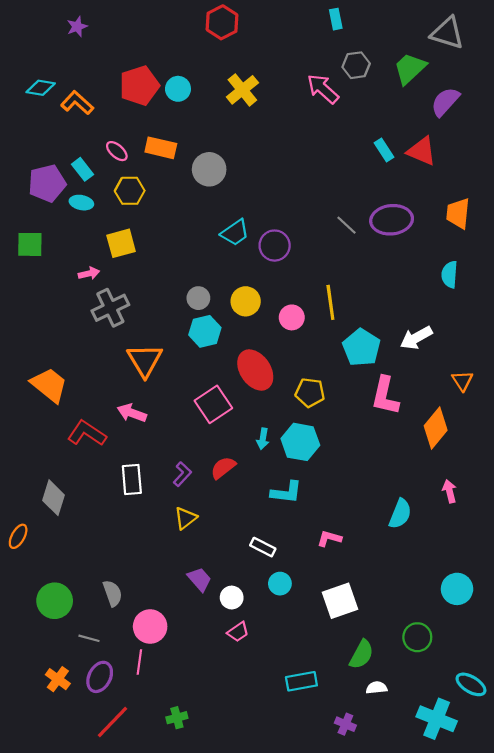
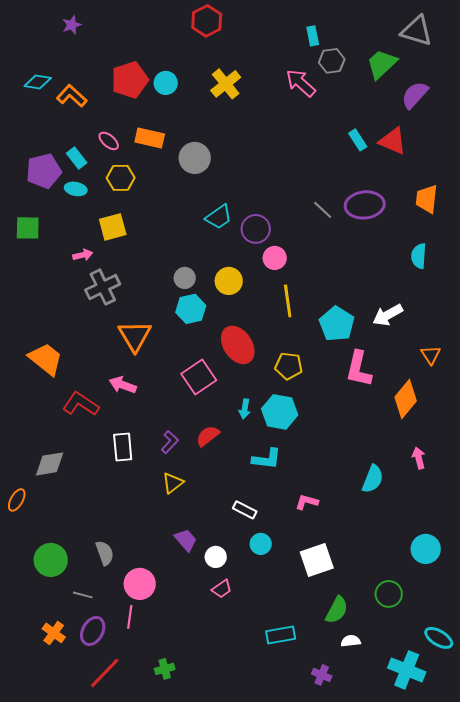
cyan rectangle: (336, 19) -> (313, 36), moved
yellow line: (330, 302) -> (288, 301), moved
pink circle: (292, 317) -> (275, 258), moved
gray diamond: (54, 498) -> (50, 464), turned 64

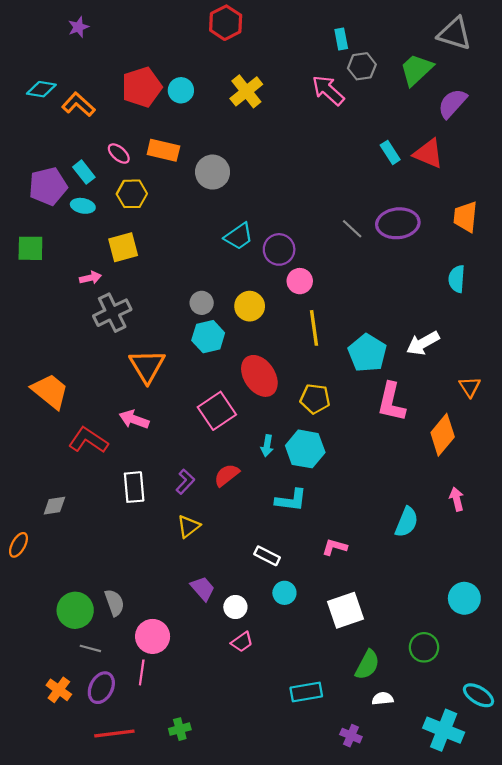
gray diamond: (50, 464) -> (54, 506), size x0.7
green circle: (51, 560) -> (75, 610), moved
red line: (105, 673) -> (114, 733), turned 39

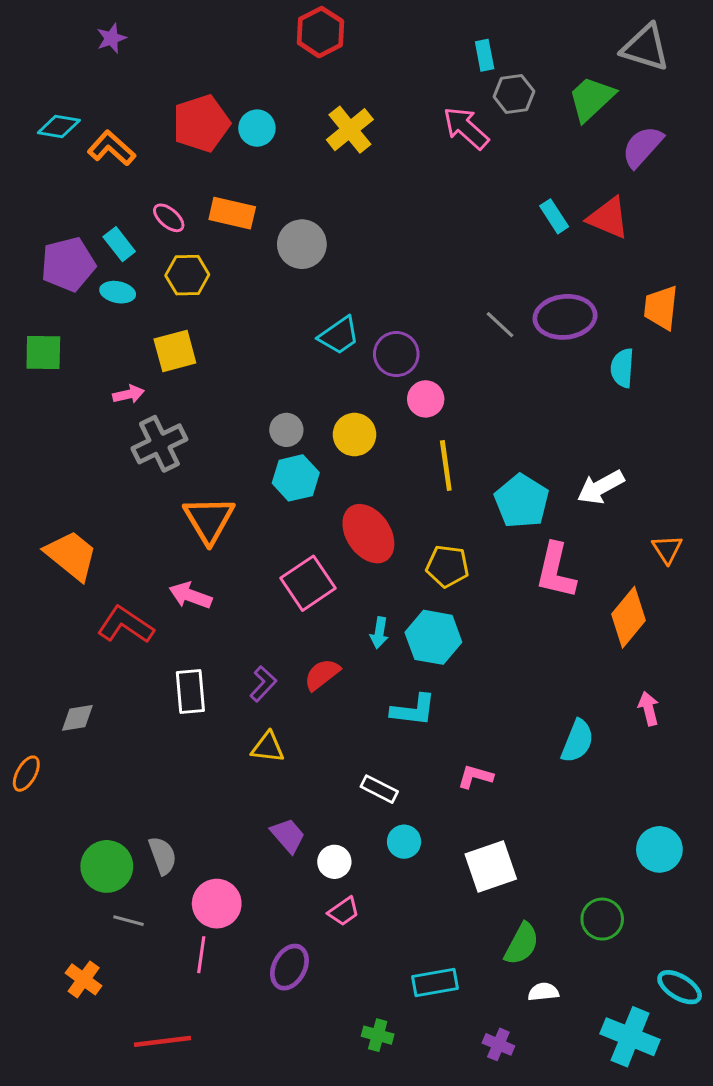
cyan semicircle: (457, 279) -> (622, 368), moved
yellow triangle: (189, 526) -> (268, 747), turned 45
purple ellipse: (101, 688) -> (289, 967), moved
green cross: (180, 729) -> (378, 1035), moved, turned 30

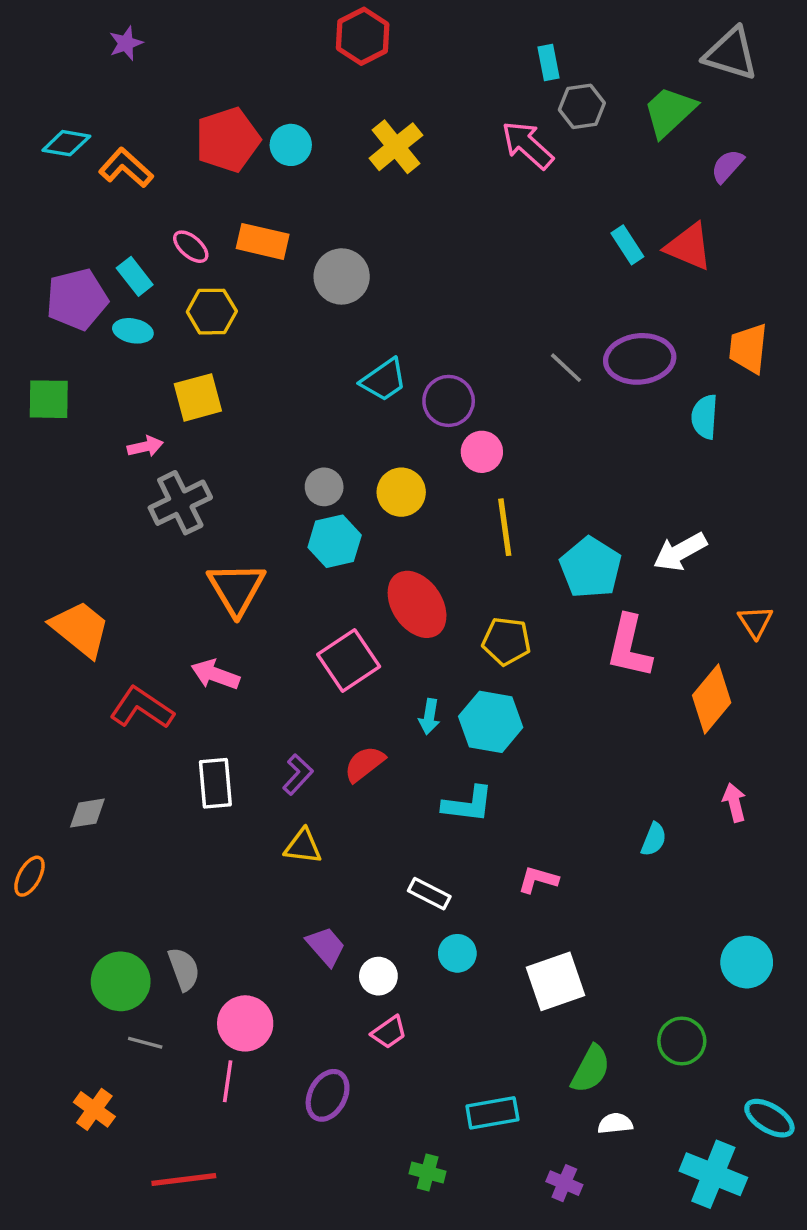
purple semicircle: (642, 147) -> (727, 166), size x0.7
cyan semicircle: (577, 741) -> (654, 839), size x0.7

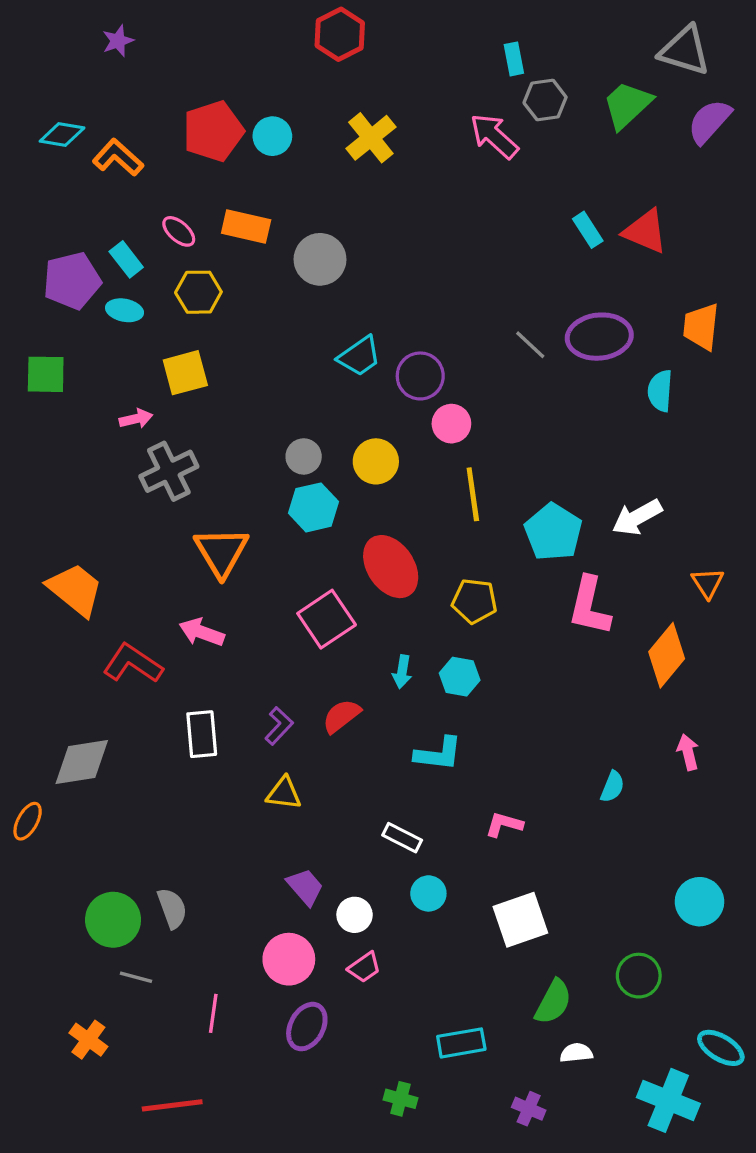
purple semicircle: (727, 166) -> (709, 121), moved, size x1.4
cyan hexagon: (491, 722) -> (460, 677), size x0.7
gray diamond: (87, 813) -> (82, 762), size x1.6
pink circle: (245, 1023) -> (289, 959), moved

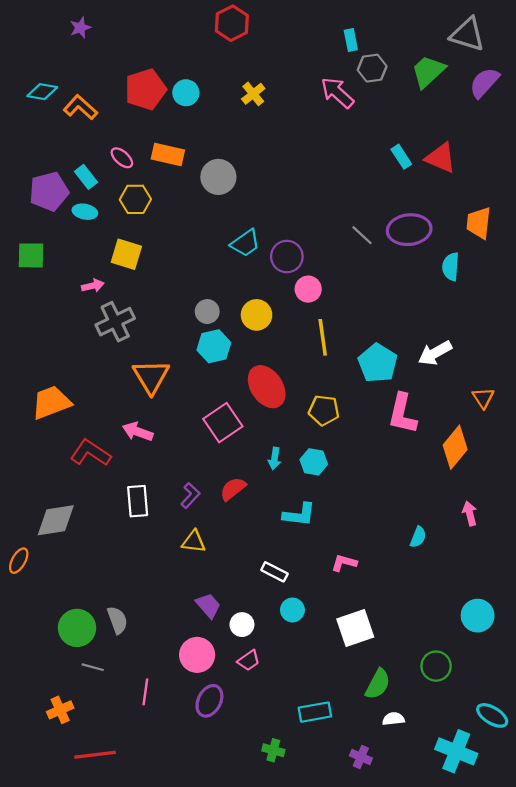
yellow cross: (371, 138) -> (253, 94), size x0.7
yellow square: (185, 373) -> (126, 254), turned 32
orange trapezoid: (75, 590) -> (51, 402), turned -60
orange cross: (88, 1040) -> (60, 710), turned 30
red line: (172, 1105) -> (95, 755), moved

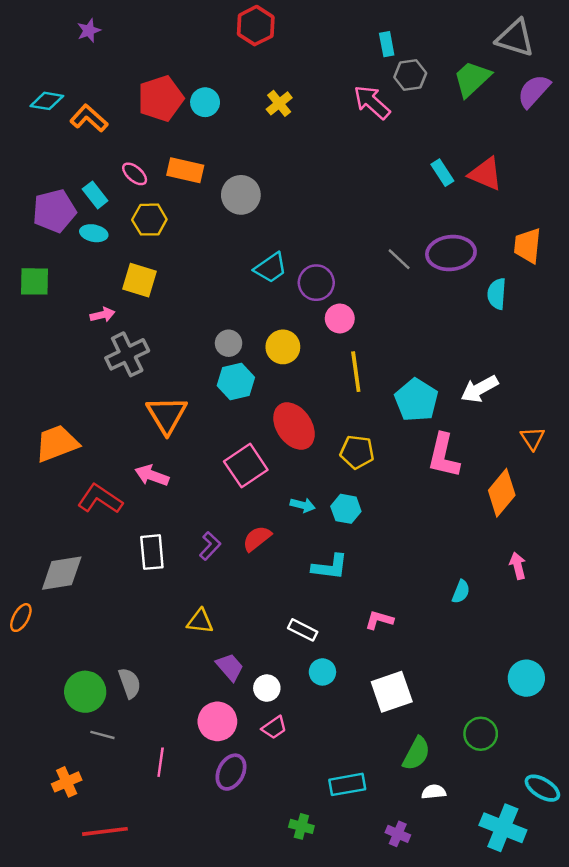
cyan arrow: (274, 459) -> (303, 505), turned -85
yellow triangle: (194, 542) -> (200, 621), moved

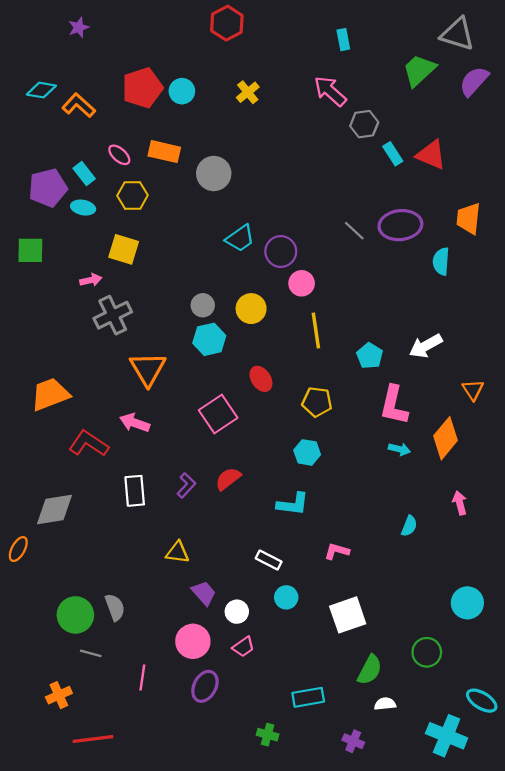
gray hexagon: (410, 75) -> (364, 124), moved
cyan pentagon: (416, 400) -> (370, 356), size x0.7
red ellipse: (294, 426) -> (261, 379), size x0.6
cyan arrow: (303, 505) -> (399, 449), moved

